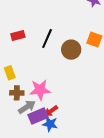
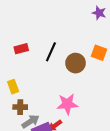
pink star: (40, 90) -> (67, 104), moved

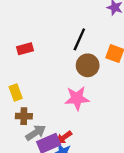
black line: (51, 52) -> (79, 39), moved
pink star: (67, 104) -> (77, 98), moved

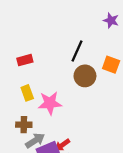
yellow rectangle: (16, 92) -> (27, 93), moved
pink star: (77, 98) -> (50, 103), moved

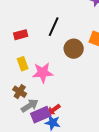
black line: (77, 51) -> (54, 27), moved
brown cross: (24, 125) -> (20, 92), turned 32

